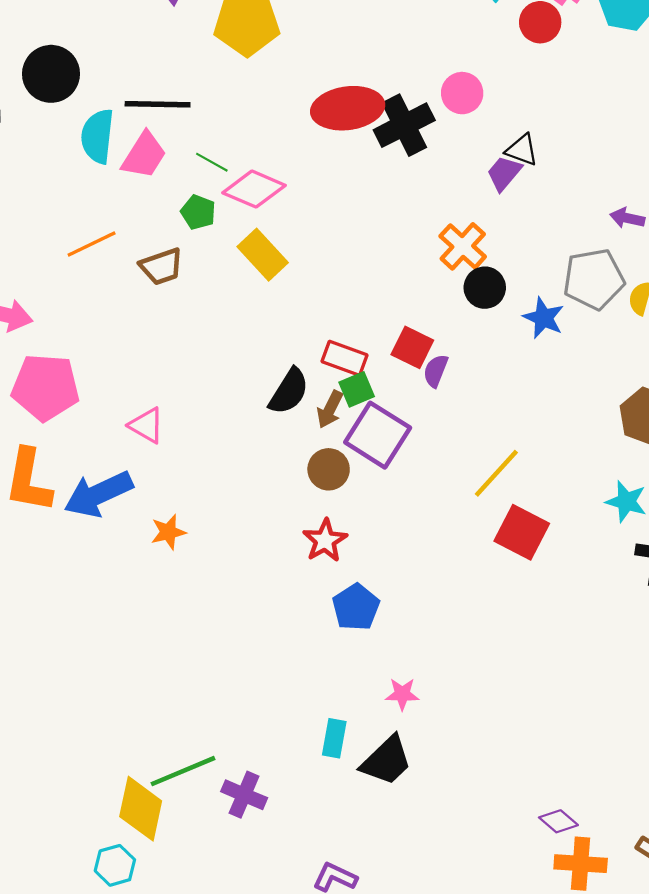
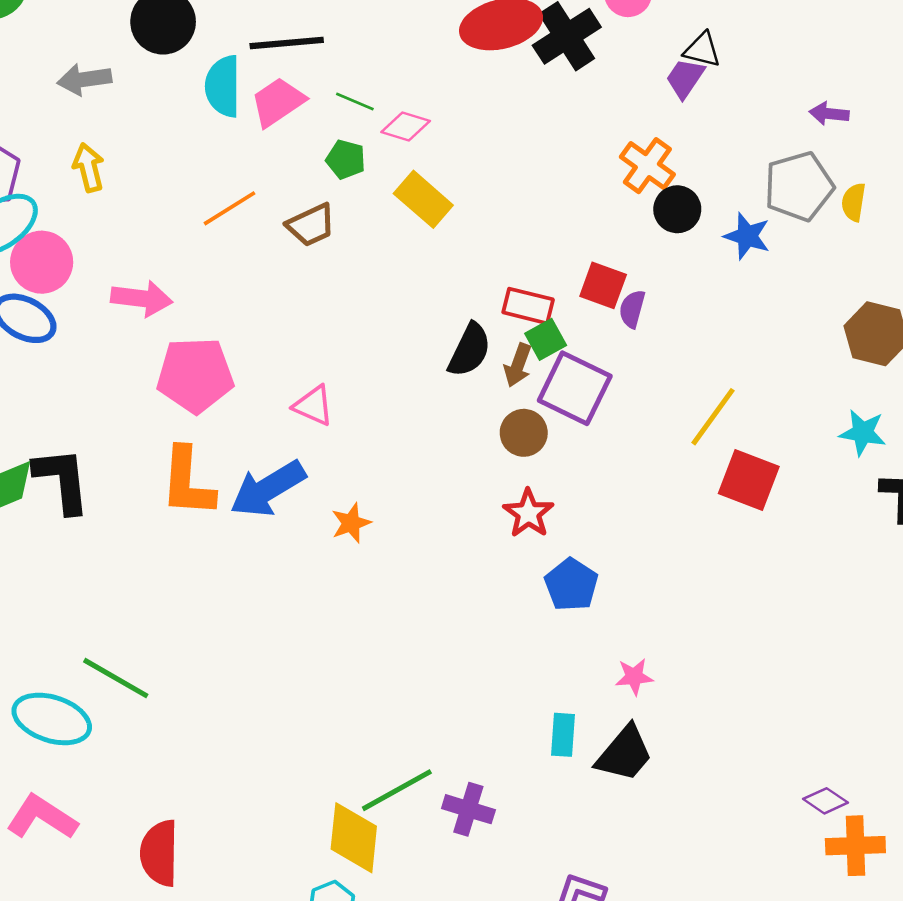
pink trapezoid: (144, 155) -> (278, 102), turned -150
pink diamond: (254, 189) -> (406, 127), size x0.7

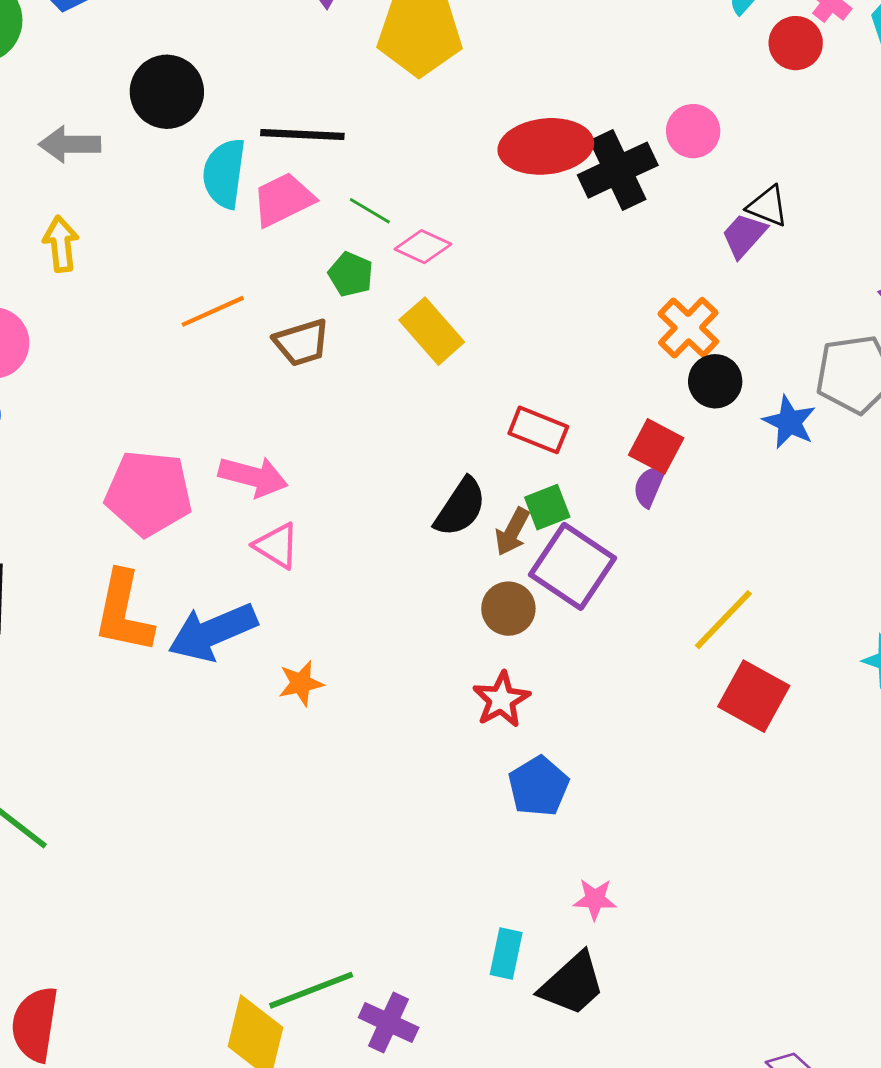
red square: (603, 285) -> (656, 446), moved
pink arrow: (142, 298) -> (253, 477), moved
red rectangle: (528, 306) -> (538, 430), moved

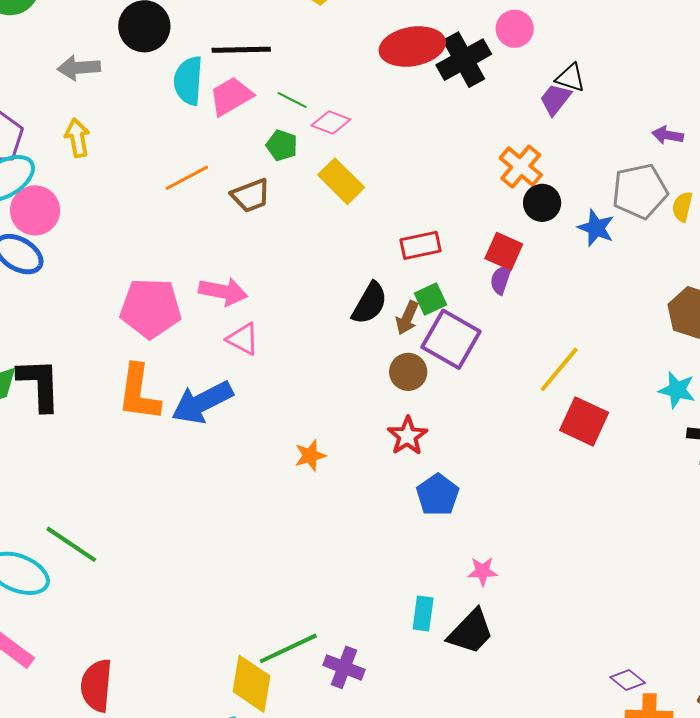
red rectangle: (538, 430) -> (421, 245), turned -30
orange star: (301, 683) -> (310, 456), moved

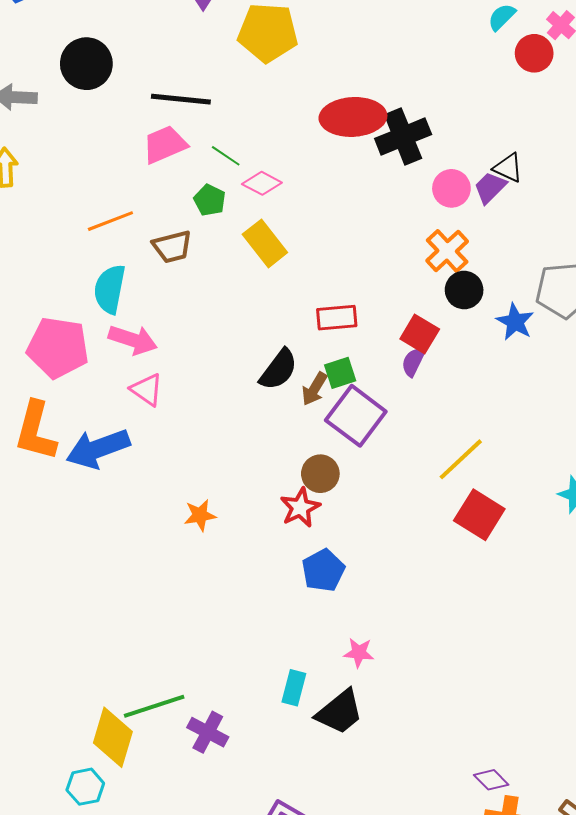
pink circle: (515, 29) -> (451, 188), moved
cyan semicircle: (188, 81) -> (110, 289), moved
brown circle: (408, 372) -> (320, 474), moved

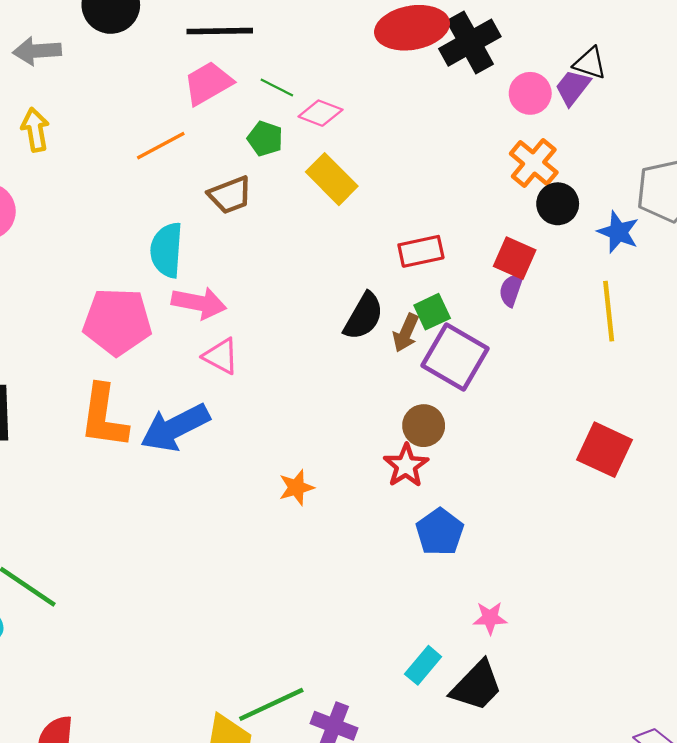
orange line: (110, 221) -> (161, 146), moved
yellow line: (461, 459) -> (609, 311), moved, turned -46
cyan rectangle: (294, 688) -> (423, 665), turned 32

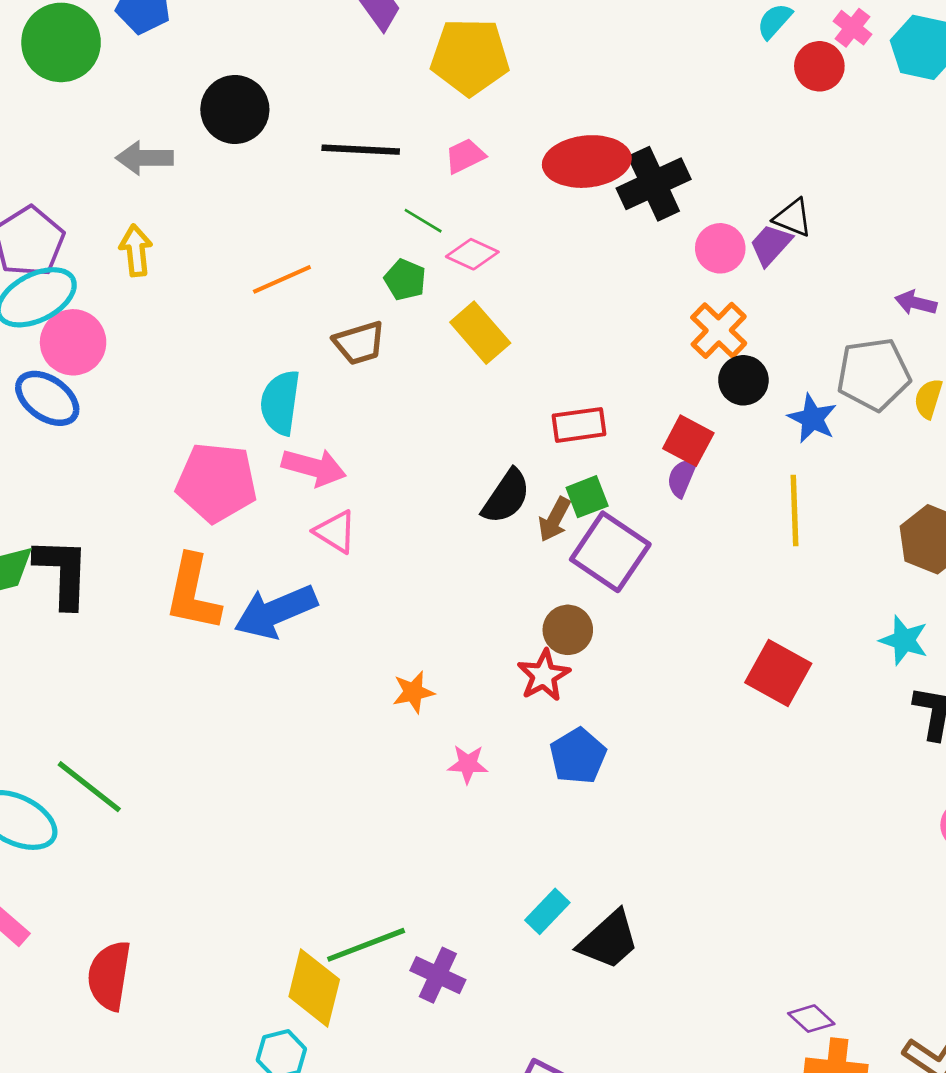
pink trapezoid: (208, 83) -> (465, 156), moved, size x0.7
pink star: (490, 618) -> (468, 764), moved

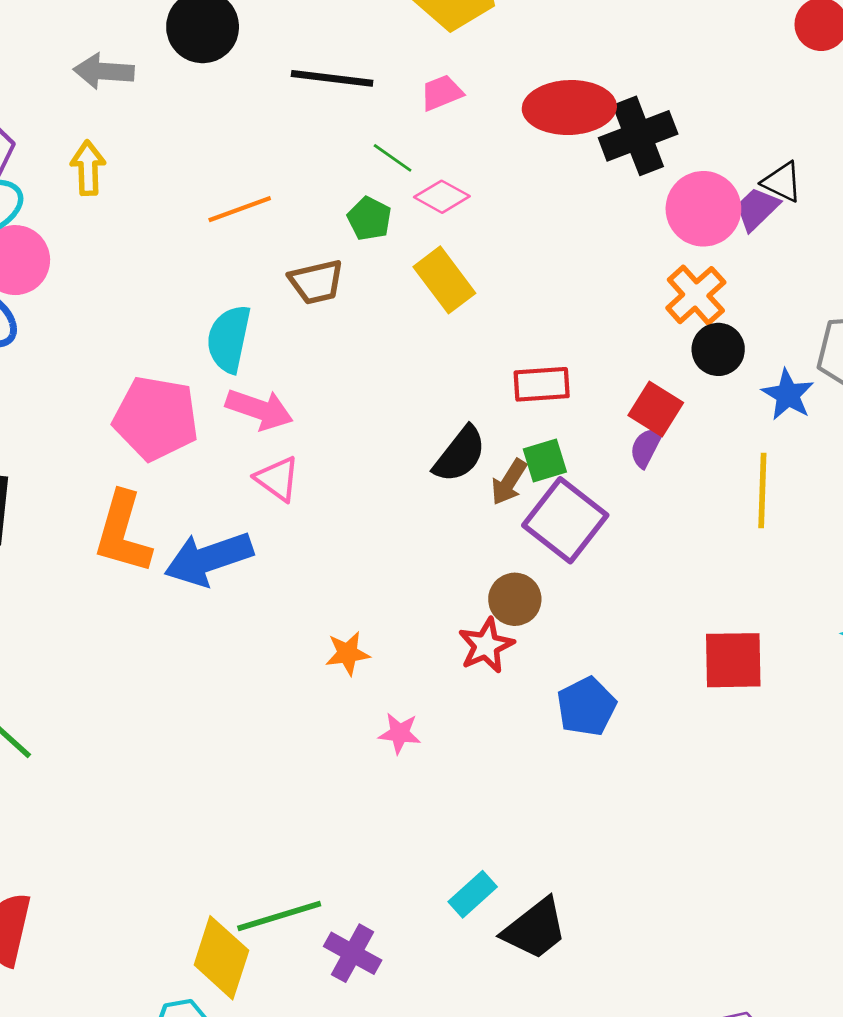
pink circle: (720, 248) -> (703, 209), size x1.4
red square: (778, 673) -> (733, 660), turned -34
blue pentagon: (578, 756) -> (586, 707), moved

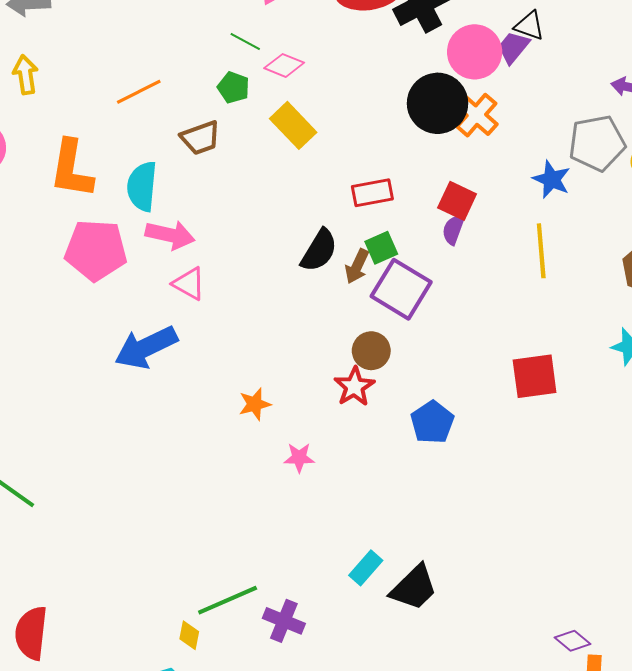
black circle: (718, 349) -> (438, 103), moved, size x1.6
orange L-shape: (123, 533) -> (71, 169), moved
yellow diamond: (221, 958) -> (189, 635), size x0.5

